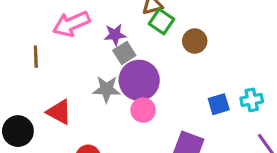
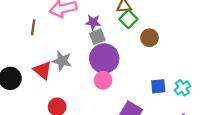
gray star: (107, 89) -> (62, 61), moved
cyan cross: (252, 100) -> (182, 88), turned -35

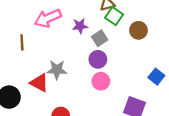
gray square: (97, 37) -> (100, 38), moved
purple circle: (104, 58) -> (98, 59), size x0.6
blue square: (158, 86) -> (156, 77), turned -35

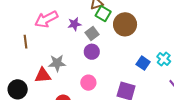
brown circle: (139, 30) -> (125, 24), size x1.5
pink circle: (101, 81) -> (88, 83), moved
red triangle: (39, 83) -> (43, 75), turned -30

